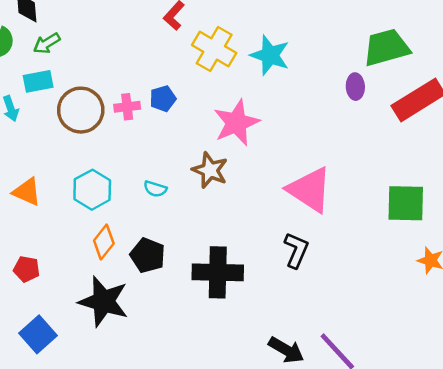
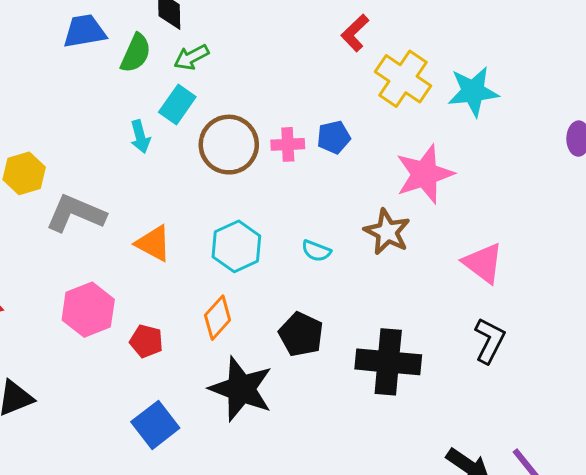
cyan star: (270, 55) -> (473, 91), turned -30
cyan rectangle: (38, 81) -> (177, 105), turned -48
pink triangle: (310, 190) -> (483, 263), moved, size x0.7
orange diamond: (104, 242) -> (218, 318), moved

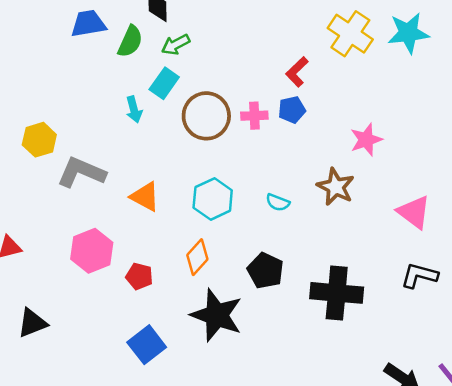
red L-shape: (355, 33) -> (297, 72), moved
yellow cross: (403, 79) -> (350, 34), moved
cyan star: (473, 91) -> (408, 33), moved
pink star: (425, 174) -> (366, 140), size x0.7
black L-shape: (490, 341) -> (419, 275), turned -102

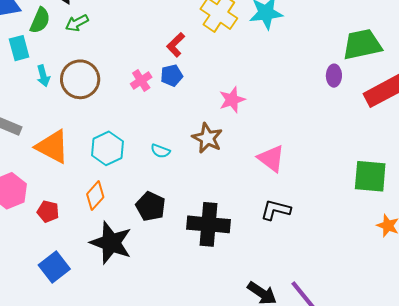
cyan rectangle: (164, 83) -> (19, 48), moved, turned -50
brown circle: (206, 116) -> (80, 79), moved
pink cross: (254, 116) -> (141, 80), turned -30
orange triangle: (145, 197) -> (52, 147), size x1.4

